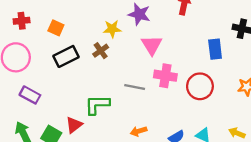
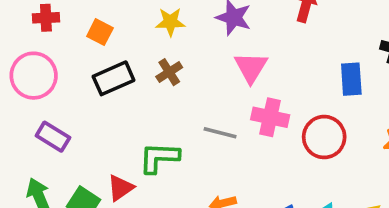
yellow star: (112, 29) -> (170, 22), moved

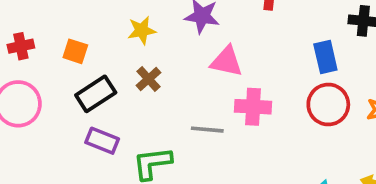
pink triangle: (251, 67) -> (227, 62), turned -40
purple rectangle: (53, 137) -> (102, 141), moved
red circle: (324, 137) -> (328, 105), moved

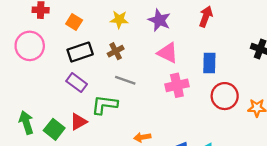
blue rectangle: (325, 57) -> (209, 63), moved
pink cross: (253, 107) -> (177, 85), turned -30
gray line: (207, 130) -> (125, 80), moved

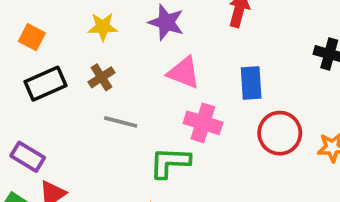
purple rectangle: (77, 83) -> (28, 157), moved
pink cross: (177, 85) -> (203, 123), turned 35
green L-shape: (105, 105) -> (170, 162), moved

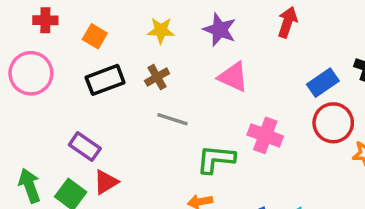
blue rectangle: (251, 83) -> (323, 83), moved, turned 56
pink cross: (203, 123) -> (265, 135), moved
red circle: (280, 133) -> (333, 123), moved

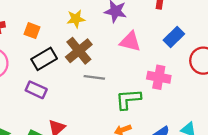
brown cross: (157, 77) -> (79, 51), size x1.6
blue rectangle: (323, 83) -> (174, 37), moved
purple rectangle: (85, 147) -> (36, 90), moved

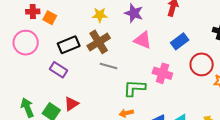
orange square: (32, 31) -> (50, 18), moved

